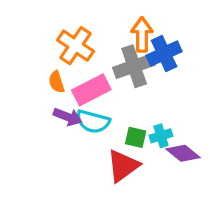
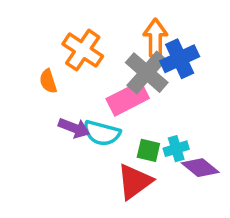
gray cross: (134, 66) -> (147, 73), turned -30
orange semicircle: (57, 82) -> (48, 81), moved
pink rectangle: (91, 90) -> (128, 99), moved

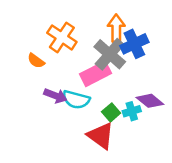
orange semicircle: (48, 81) -> (36, 61), turned -36
green square: (148, 150) -> (111, 112), turned 36
purple diamond: (200, 168) -> (150, 101), moved
red triangle: (135, 182) -> (101, 136), turned -48

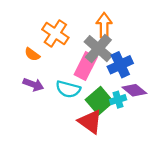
blue cross: (134, 44) -> (120, 65), moved
pink rectangle: (96, 74) -> (86, 66), turned -36
purple arrow: (55, 96) -> (33, 85), moved
green square: (111, 112) -> (99, 101), size x1.6

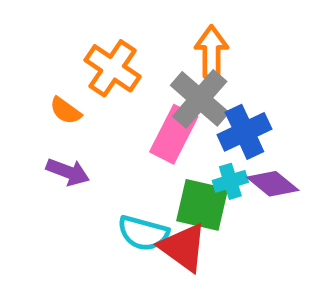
cyan semicircle: (68, 89) -> (143, 233), moved
cyan cross: (118, 100) -> (230, 181), moved
green square: (99, 101) -> (202, 205), turned -36

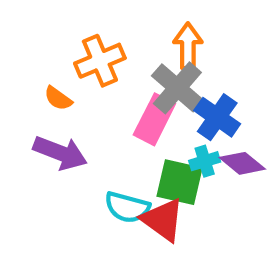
orange cross: (113, 68) -> (100, 61), turned 33
blue cross: (244, 132) -> (217, 117), turned -30
purple arrow: (68, 172) -> (60, 153), size x1.4

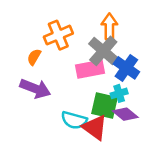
orange semicircle: (58, 98) -> (34, 57), turned 84
pink rectangle: (154, 119) -> (90, 69), turned 52
purple diamond: (242, 163) -> (125, 114), moved

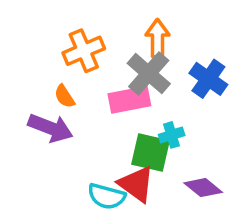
orange semicircle: (34, 57) -> (64, 96), moved, turned -63
blue cross: (126, 68) -> (208, 79), moved
purple diamond: (125, 114) -> (203, 188), moved
cyan semicircle: (74, 120) -> (107, 196), moved

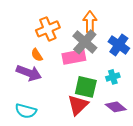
cyan cross: (172, 135) -> (113, 77), moved
red triangle: (136, 184) -> (78, 105), turned 40
cyan semicircle: (107, 196) -> (26, 111), moved

